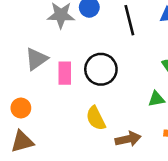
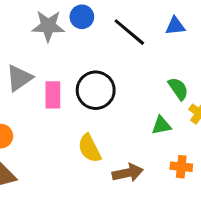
black line: (129, 20) -> (129, 32), turned -36

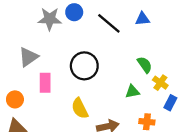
pink rectangle: (53, 95) -> (45, 83), moved

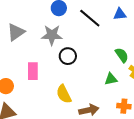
gray star: (50, 19) -> (52, 35), moved
gray triangle: (28, 57) -> (16, 32), moved
black circle: (84, 66) -> (68, 56), size x0.7

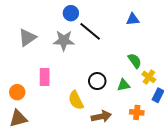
black line: (90, 18) -> (90, 31), moved
black circle: (68, 56) -> (97, 81), moved

